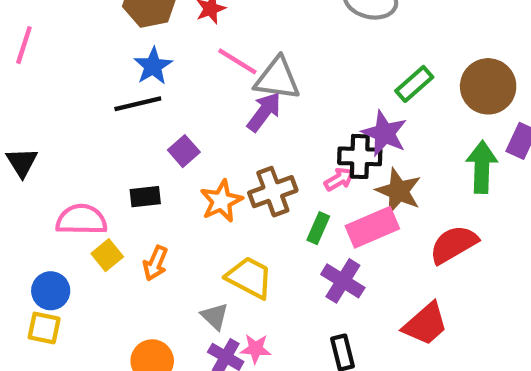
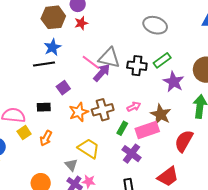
pink line: (237, 61) -> (91, 62), moved
green rectangle: (414, 84) -> (162, 60), moved
purple star: (384, 133) -> (174, 82), moved
black cross: (360, 156) -> (137, 66), moved
red semicircle: (454, 244) -> (184, 141), turned -35

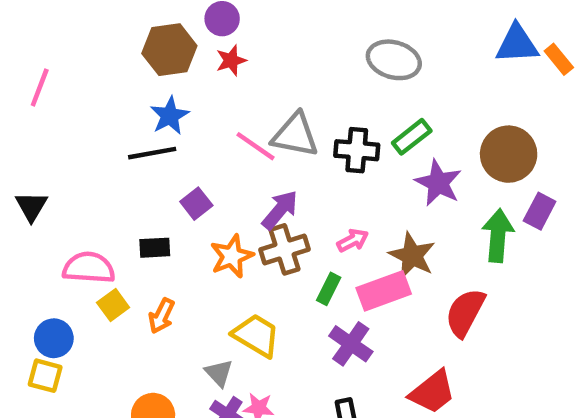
purple arrow: (102, 73) -> (280, 210), moved

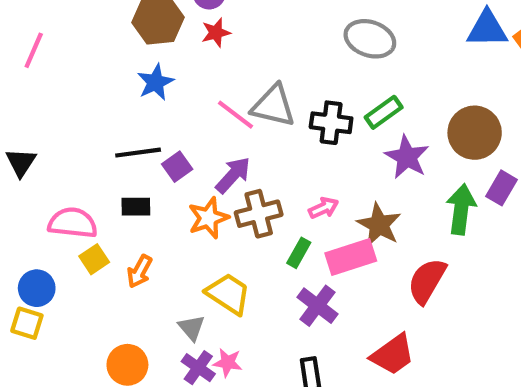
black line: (152, 153) -> (138, 153), moved
purple arrow: (280, 210) -> (233, 175), moved

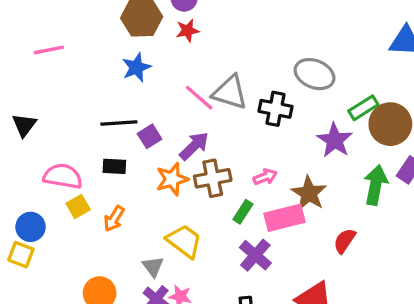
gray ellipse: (370, 39) -> (315, 74), moved
pink line: (34, 50) -> (49, 50), moved, turned 52
green rectangle: (384, 112) -> (363, 108), moved
red semicircle: (427, 281) -> (345, 241), size x0.7

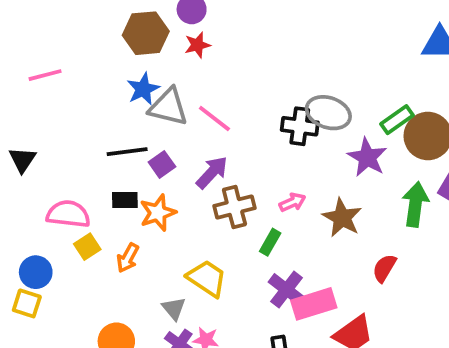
gray ellipse: (315, 74) -> (328, 113), moved
gray triangle: (230, 92) -> (168, 107), moved
orange star: (172, 179) -> (158, 213), moved
pink rectangle: (285, 218) -> (314, 304), moved

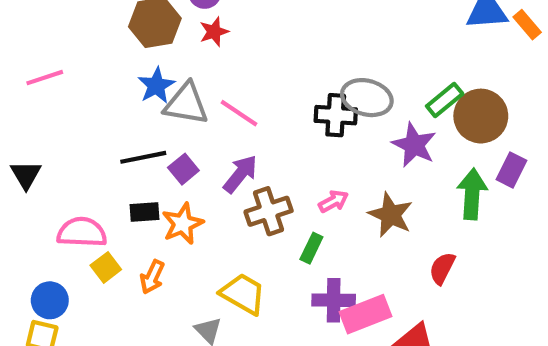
purple cross: (286, 290) -> (334, 300), turned -33

